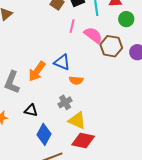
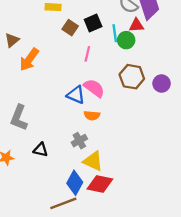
green circle: (126, 19) -> (126, 40), moved
pink semicircle: (93, 35) -> (94, 88), moved
orange arrow: (37, 71) -> (29, 60), moved
blue diamond: (44, 134) -> (75, 183), moved

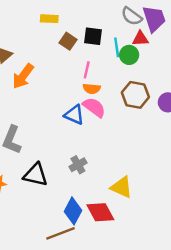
black square: (93, 23) -> (93, 36), turned 30
orange semicircle: (92, 115) -> (92, 89), moved
black triangle: (41, 150) -> (36, 175), size x1.5
yellow triangle: (93, 161) -> (122, 187), moved
red diamond: (100, 184) -> (100, 212), turned 50

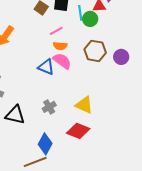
pink line: (87, 70) -> (56, 31), turned 48
yellow triangle: (122, 187) -> (84, 105), moved
red diamond: (100, 212) -> (78, 131), moved, turned -40

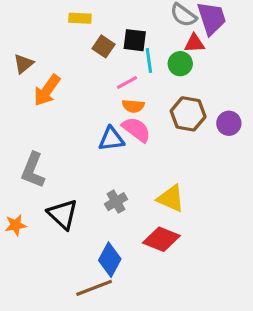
cyan line: (80, 13) -> (149, 61), moved
blue triangle: (46, 67) -> (111, 139), turned -30
black triangle: (15, 115) -> (63, 214), turned 30

